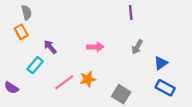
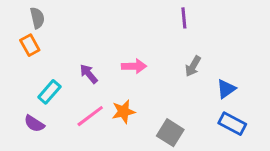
purple arrow: (50, 47) -> (89, 74), moved
purple semicircle: (11, 88) -> (34, 124), moved

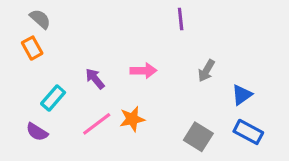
gray semicircle: (37, 18) -> (40, 19), turned -35
purple line: (184, 18) -> (181, 19), moved
gray square: (170, 133) -> (198, 137), moved

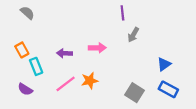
orange rectangle: (32, 48) -> (22, 50), moved
gray arrow: (206, 71) -> (133, 35), moved
purple arrow: (95, 79) -> (64, 53), turned -48
cyan rectangle: (53, 98) -> (36, 66), turned -63

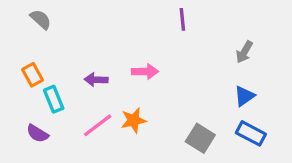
gray arrow: (133, 35) -> (244, 52), moved

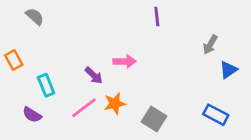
orange rectangle: (33, 75) -> (14, 60), moved
purple arrow: (96, 80) -> (94, 75), moved, turned -138
blue triangle: (244, 96) -> (228, 70), moved
gray square: (200, 138) -> (154, 119), moved

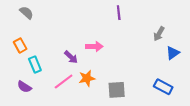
orange rectangle: (14, 60) -> (20, 45), moved
gray square: (154, 119) -> (117, 90), turned -36

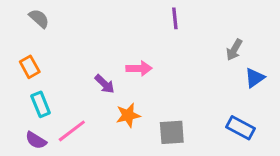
cyan rectangle: (35, 65) -> (41, 104), moved
pink line: (64, 81) -> (72, 131), moved
purple semicircle: (24, 87) -> (36, 140), moved

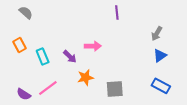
blue triangle: (255, 78) -> (160, 56), moved
cyan rectangle: (41, 104) -> (43, 57), moved

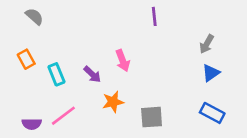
pink arrow: (93, 46) -> (123, 61), turned 70
purple semicircle: (24, 94) -> (32, 124), turned -32

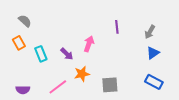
gray semicircle: (34, 16) -> (25, 21), moved
purple line: (154, 16) -> (117, 27), moved
pink arrow: (123, 61) -> (89, 44), turned -140
pink line: (63, 116) -> (58, 87), moved

